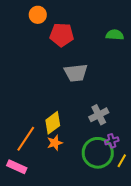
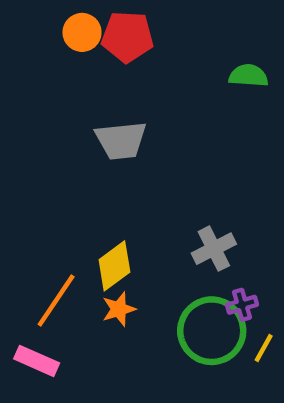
red pentagon: (62, 35) -> (127, 37), moved
gray trapezoid: (76, 73) -> (121, 140), moved

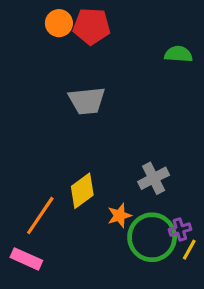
purple cross: (242, 305) -> (180, 229), moved
orange star: (119, 309) -> (119, 216), moved

